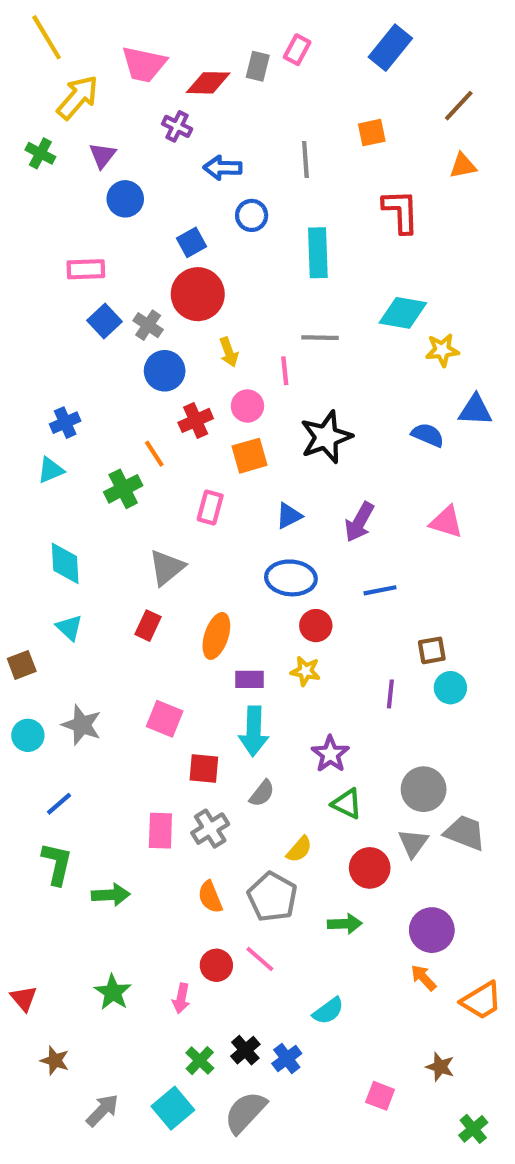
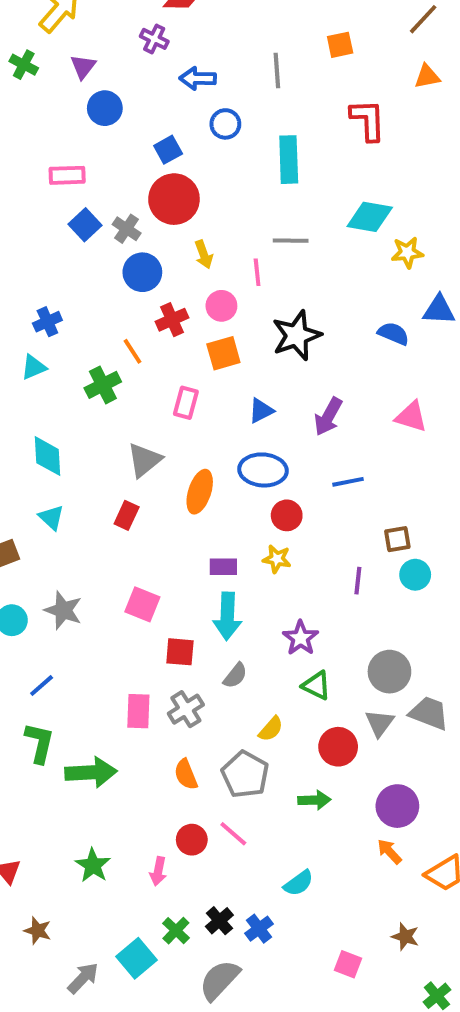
orange ellipse: (216, 636) -> (200, 492), moved
green arrow: (111, 895) -> (91, 772), size x1.4
cyan square: (173, 1108) -> (136, 958), moved

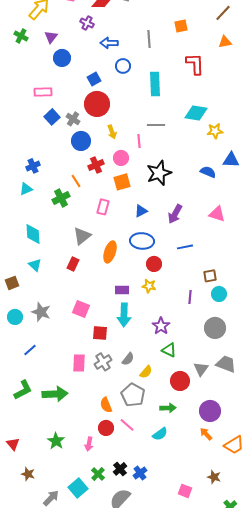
gray circle: (389, 672) -> (215, 328), moved
gray semicircle: (235, 676) -> (128, 359), moved
green L-shape: (40, 743) -> (23, 390), moved, turned 50
orange semicircle: (186, 774) -> (106, 405), moved
cyan semicircle: (299, 883) -> (160, 434), moved

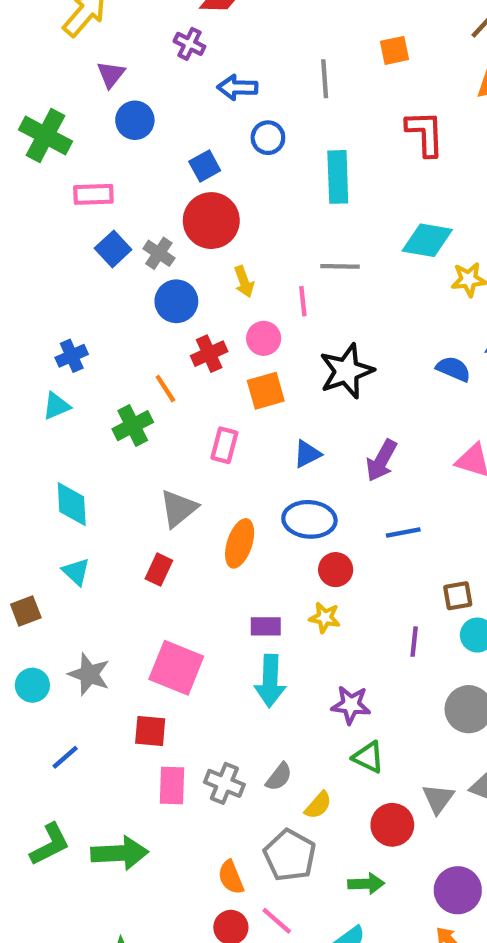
green cross: (21, 36) -> (45, 135), moved, size x1.6
pink square: (81, 309) -> (176, 668), size x1.4
purple star: (161, 326) -> (351, 705), turned -30
red square: (100, 333) -> (150, 731), moved
gray cross: (103, 362) -> (224, 783), turned -36

